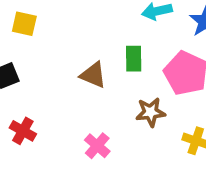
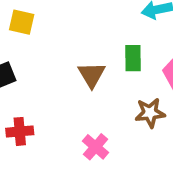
brown triangle: (93, 75) -> (92, 75), turned 36
red cross: (23, 131) -> (20, 131), turned -35

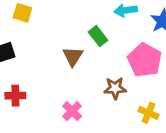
green rectangle: (133, 58) -> (98, 36), moved, turned -42

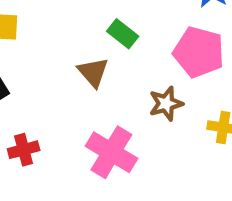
pink cross: (72, 111) -> (111, 152), size x1.6

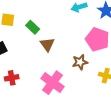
green rectangle: (123, 34) -> (33, 27), moved

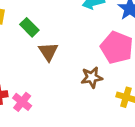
pink cross: (53, 83) -> (22, 102), moved, size x0.6

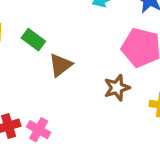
brown triangle: (48, 52) -> (60, 65), turned 35

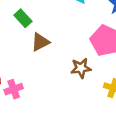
pink cross: (39, 130) -> (14, 89), turned 30

